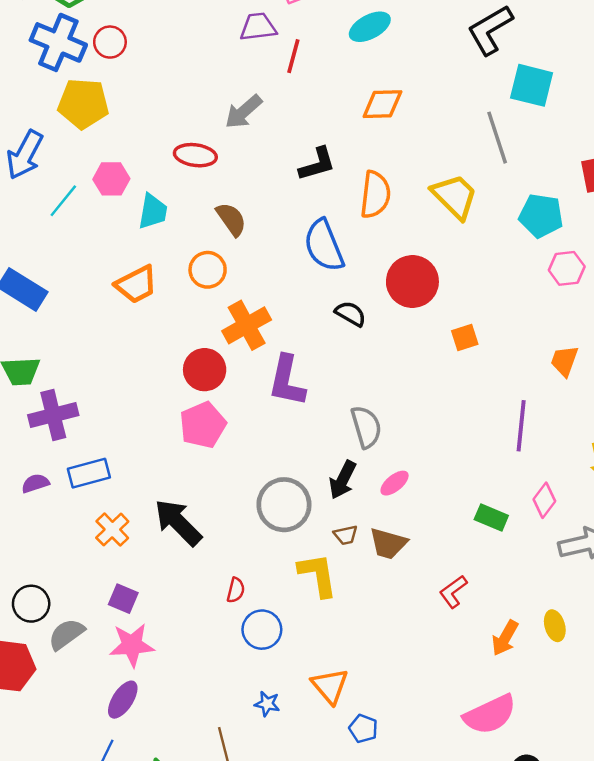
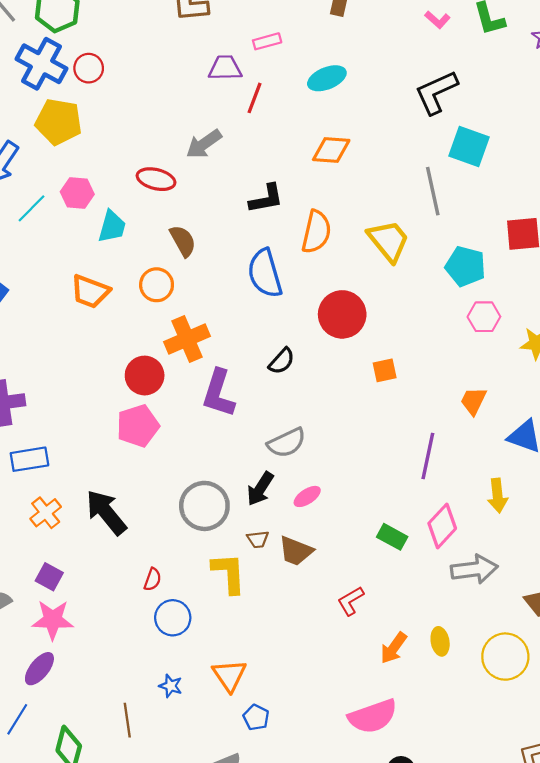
orange trapezoid: (136, 284) -> (90, 292), turned 42
black semicircle: (350, 314) -> (282, 361), moved, turned 96
gray semicircle: (366, 427) -> (287, 443), turned 75
pink diamond: (544, 500) -> (442, 526), size x1.4

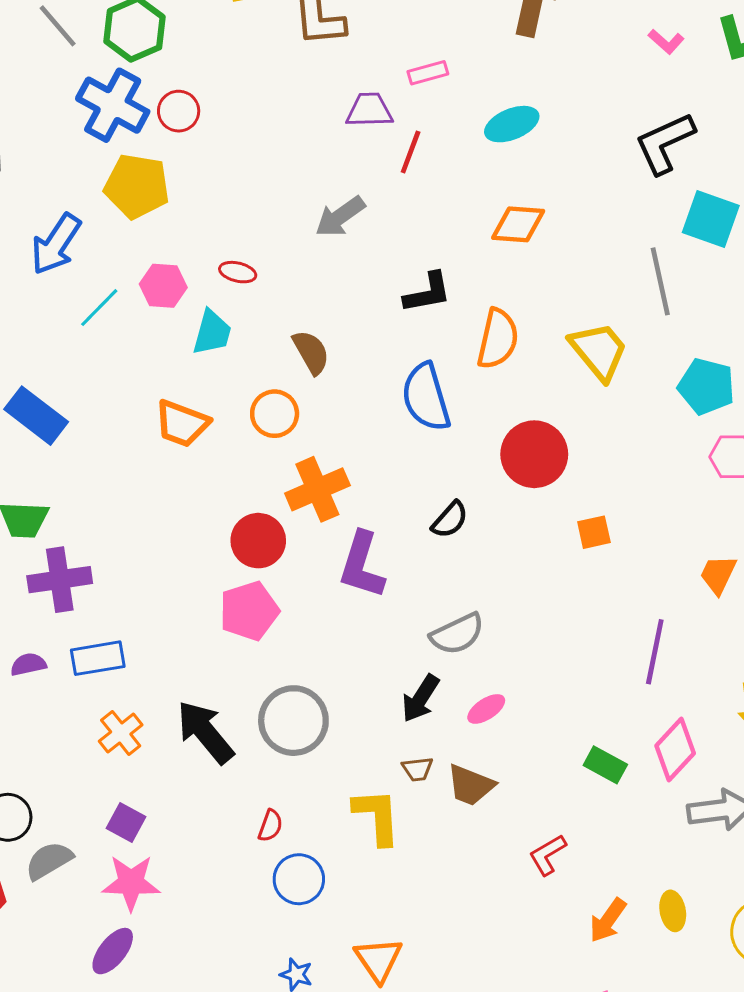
red ellipse: (156, 179) -> (238, 272), moved, size x0.7
gray circle: (204, 506) -> (293, 721), moved

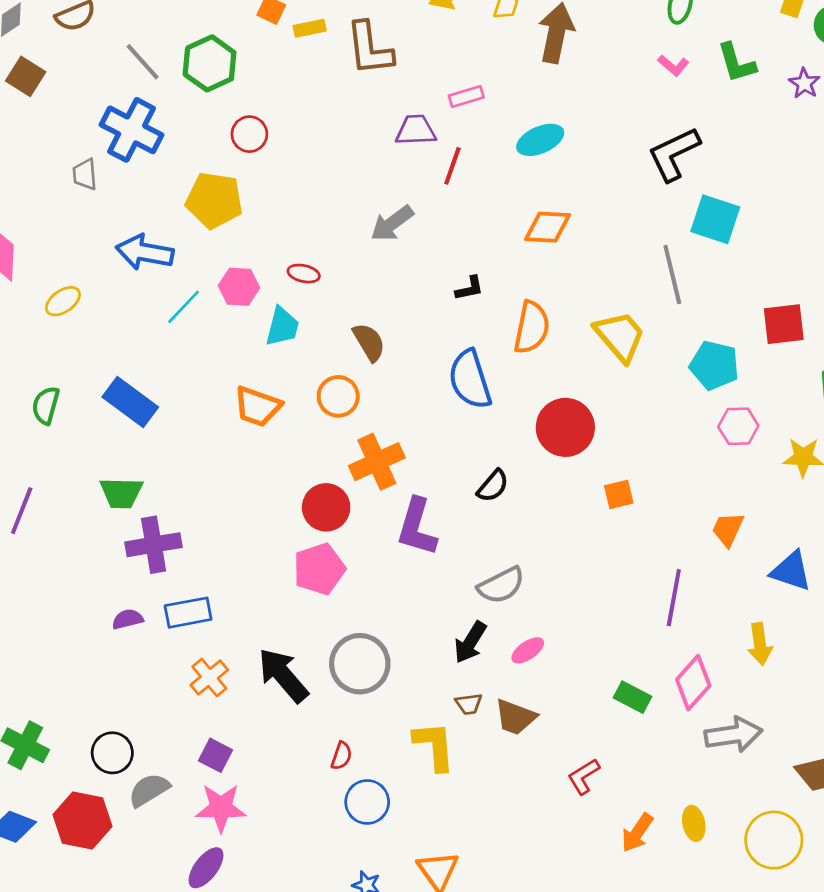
blue cross: (113, 105) -> (132, 130), moved
blue arrow: (56, 244) -> (145, 252), turned 68
black L-shape: (427, 293) -> (470, 288), size x0.7

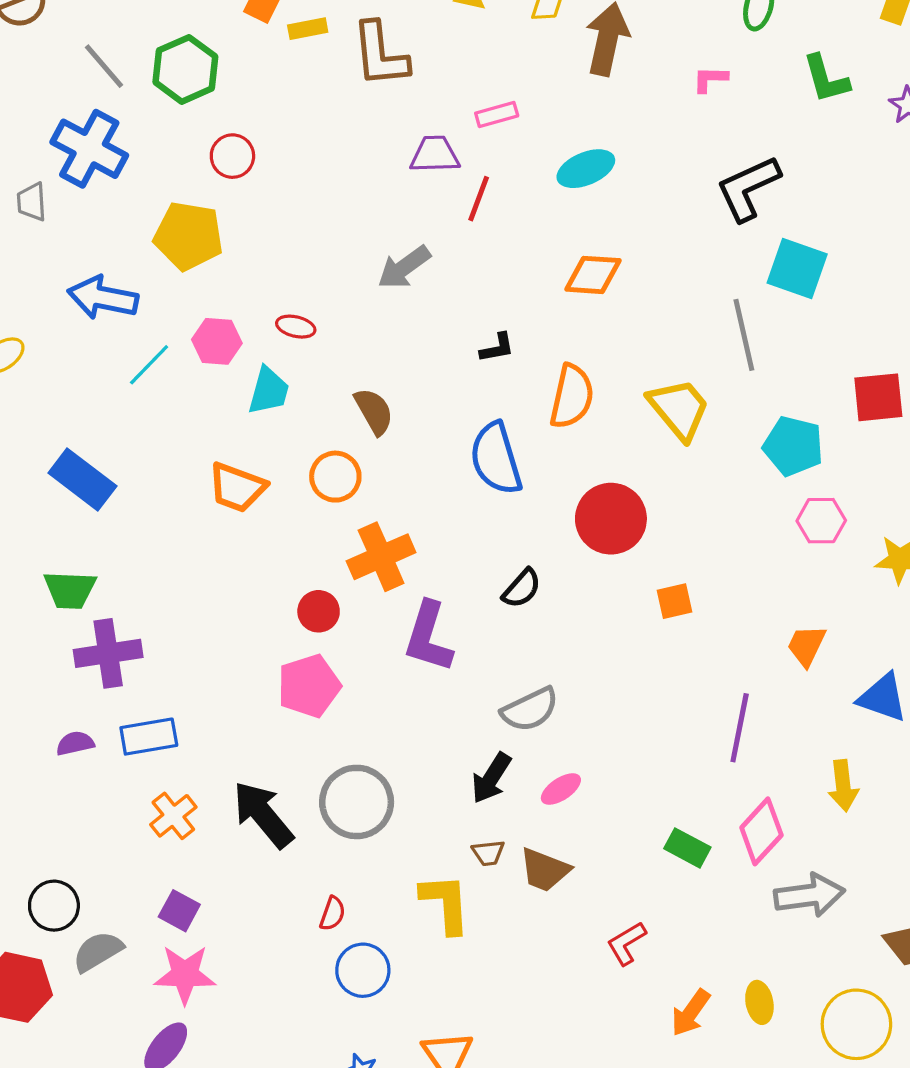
pink L-shape: (673, 65) -> (710, 79), moved, turned 140
red circle: (326, 507) -> (319, 611), size x0.7

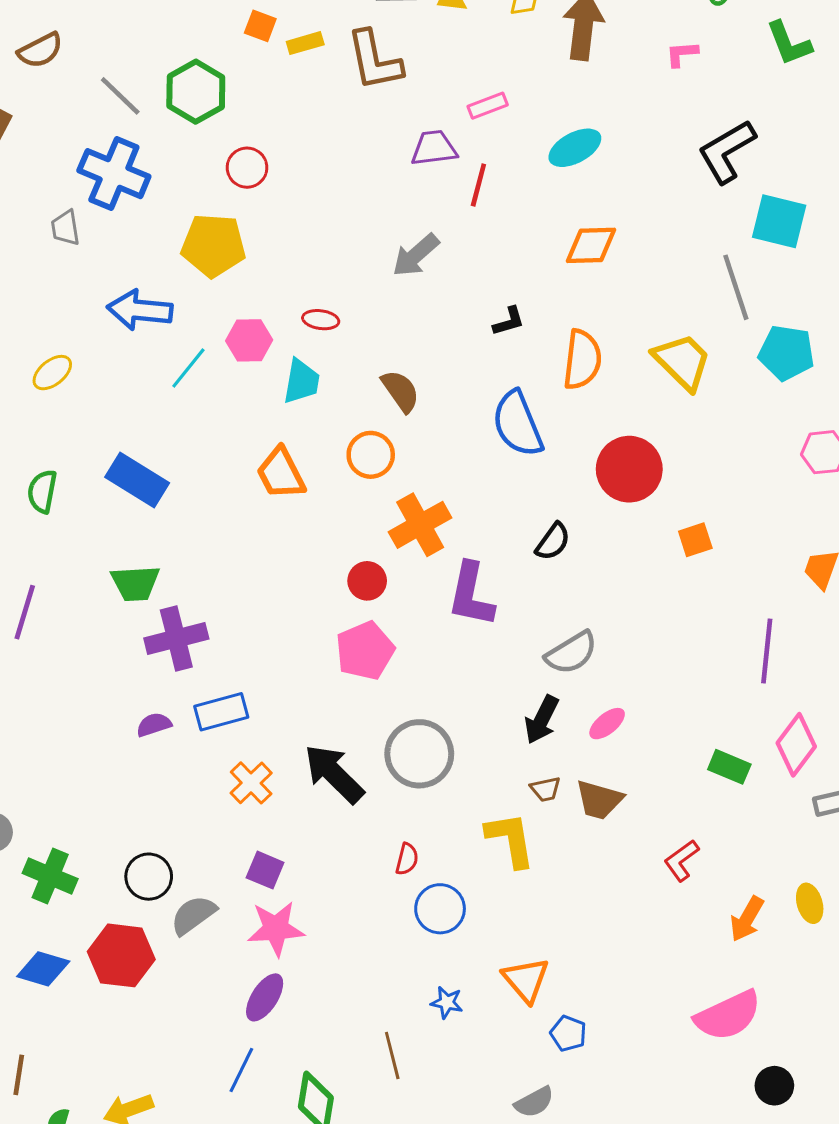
cyan pentagon: (793, 446) -> (786, 353), moved
orange trapezoid: (237, 487) -> (281, 473), turned 48

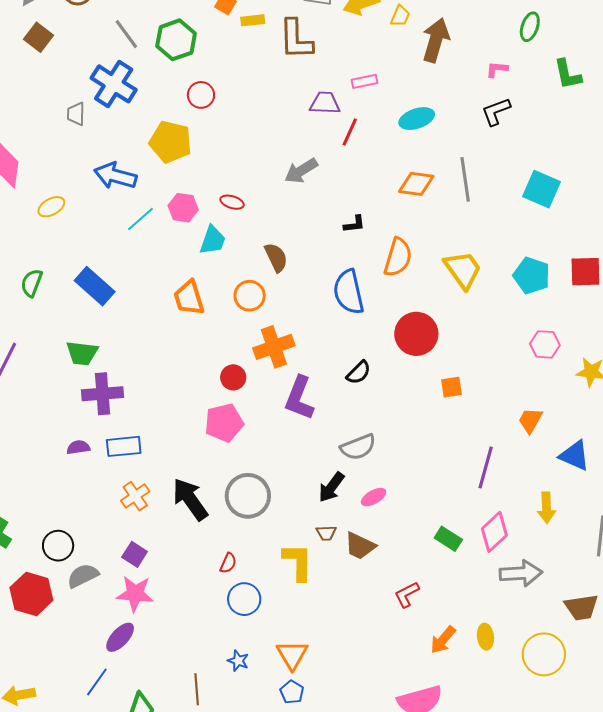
black L-shape: (727, 151) -> (496, 111), moved, size x0.7
gray line: (736, 287) -> (465, 179), moved
blue pentagon: (568, 1034) -> (292, 692), moved

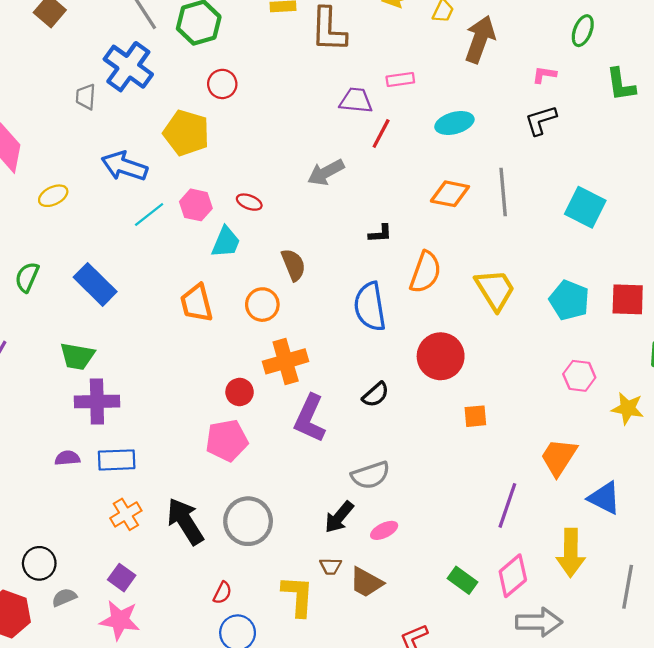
orange trapezoid: (530, 420) -> (559, 457), size x1.4
yellow arrow: (546, 508) -> (571, 553), size x1.4
gray semicircle: (83, 576) -> (64, 597), size x0.7

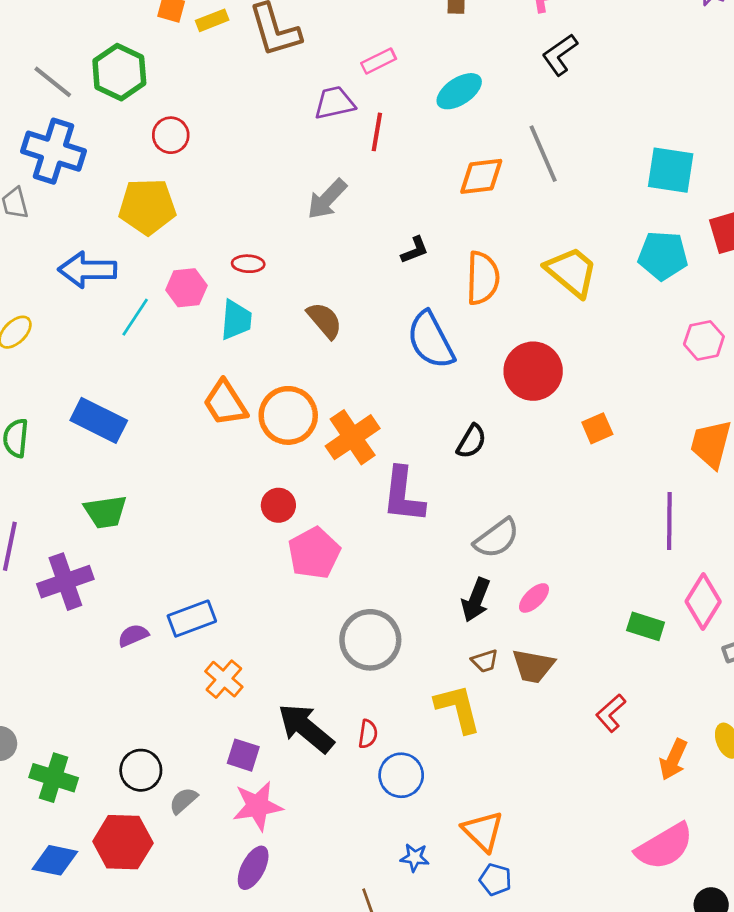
cyan square: (585, 207) -> (671, 170), moved
orange circle: (262, 305) -> (288, 415), moved, size x1.4
red circle: (240, 392) -> (278, 505), moved
purple cross: (97, 402) -> (65, 582), moved
black arrow: (185, 521) -> (306, 728), moved

